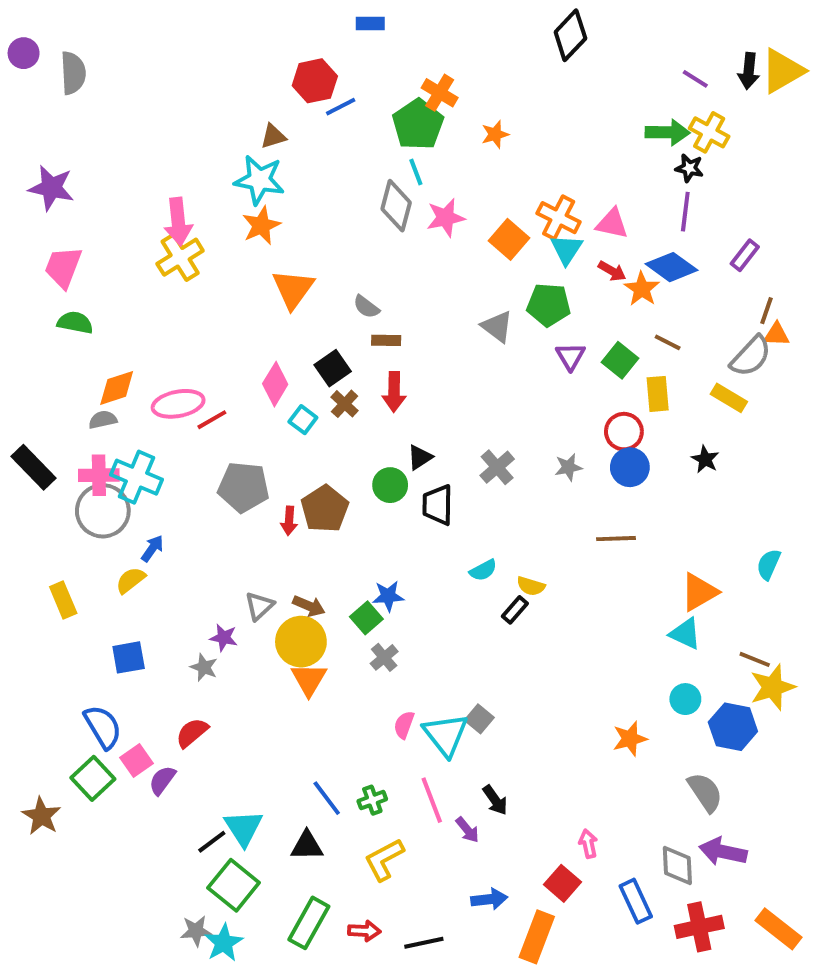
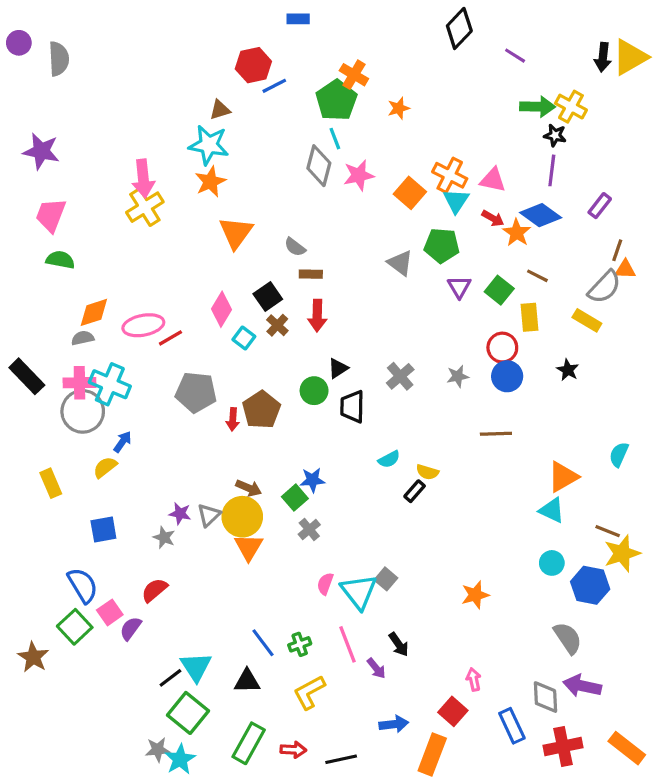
purple line: (695, 79) -> (515, 56), moved
gray triangle: (259, 606) -> (209, 515), moved
orange star: (630, 739) -> (475, 595), moved

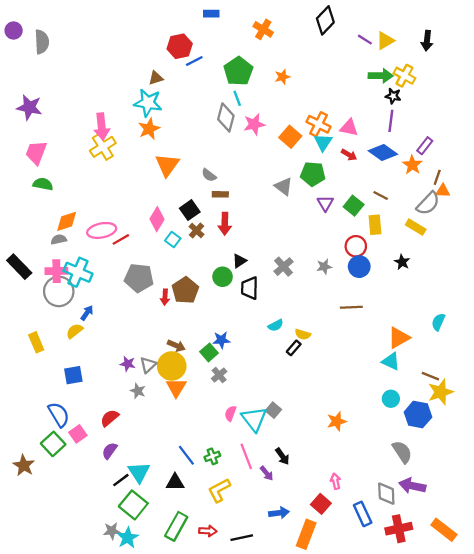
yellow triangle: (630, 57) -> (385, 41), moved, size x0.7
orange cross: (354, 75) -> (263, 29), moved
orange star: (517, 233) -> (412, 165), moved
gray star: (164, 537) -> (138, 391), moved
purple semicircle: (131, 628) -> (110, 451), moved

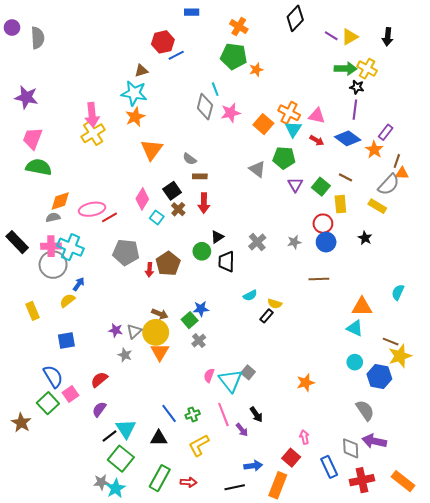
green pentagon: (238, 71) -> (234, 56), moved, turned -30
green semicircle: (43, 184) -> (39, 167), size x1.4
orange triangle: (399, 338) -> (362, 307), turned 30
black line: (242, 538) -> (235, 487), moved

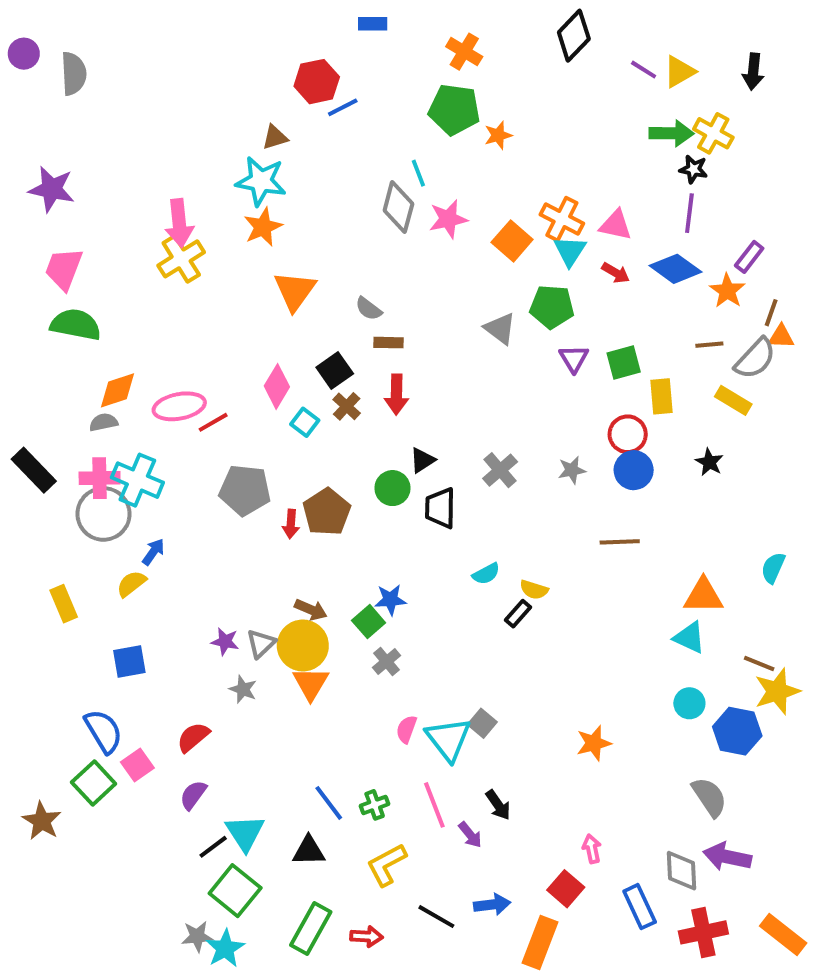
brown line: (346, 177) -> (709, 345), moved, turned -32
green square: (321, 187) -> (624, 363), turned 36
black line: (235, 487) -> (436, 917), moved, turned 42

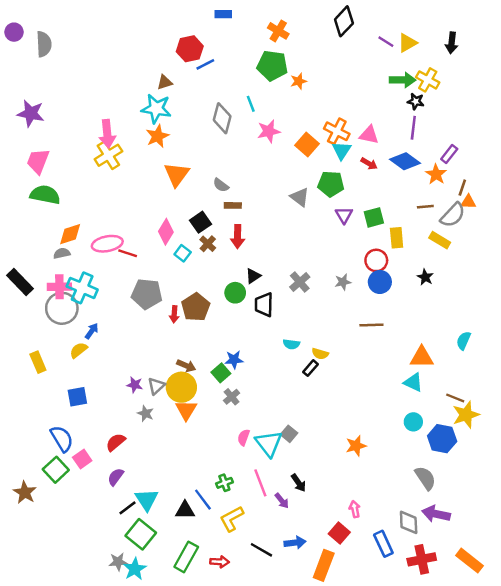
gray diamond: (398, 207) -> (222, 118), moved
red line: (213, 422) -> (128, 253), turned 48
cyan semicircle: (486, 574) -> (291, 344), turned 35
blue line: (329, 803) -> (203, 500), moved

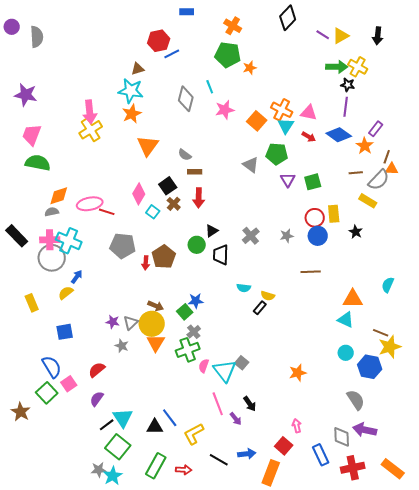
yellow rectangle: (397, 238) -> (334, 214), moved
green cross: (224, 483) -> (188, 350), moved, size x1.6

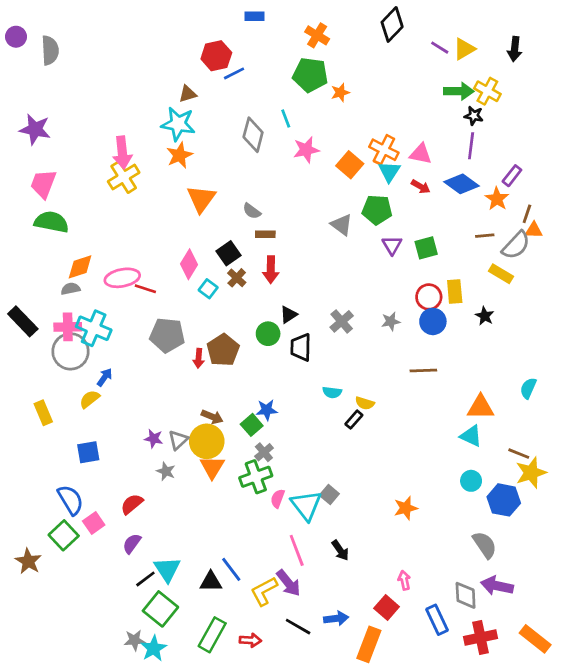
purple arrow: (236, 419) -> (288, 583), moved, size x1.5

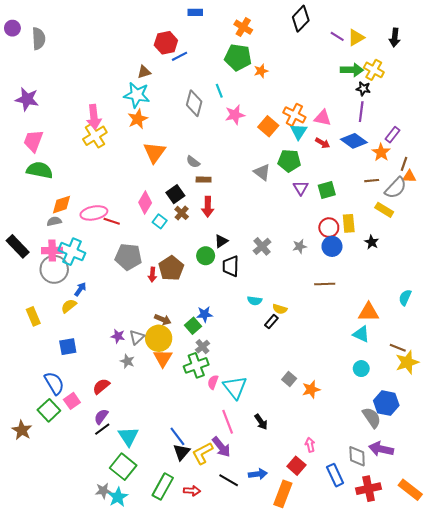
gray square: (329, 494) -> (289, 379), moved
blue hexagon: (504, 500) -> (386, 403), moved
black line: (145, 579) -> (102, 429), moved
black triangle: (211, 582) -> (182, 452), moved, turned -48

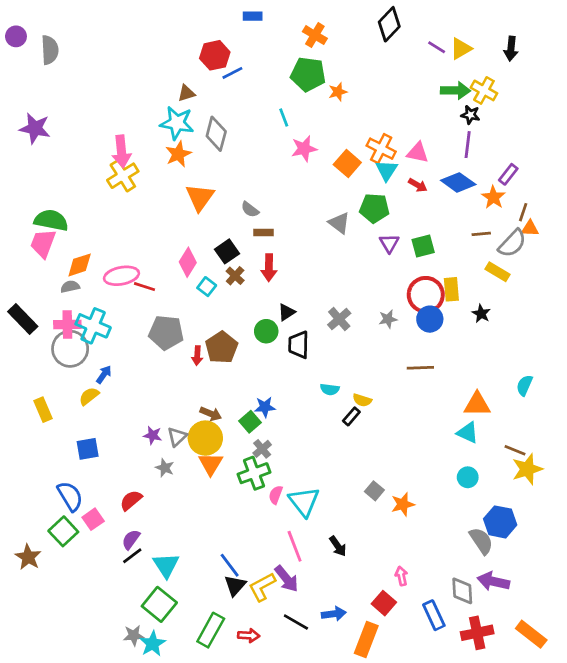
gray diamond: (194, 103) -> (216, 134), moved
pink trapezoid: (33, 141) -> (43, 243), moved
red circle: (329, 228) -> (426, 295), size x1.4

